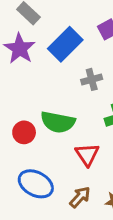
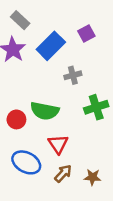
red triangle: (87, 154) -> (58, 144), moved

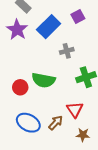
red triangle: (58, 144) -> (75, 110), moved
brown arrow: (63, 173) -> (56, 123), moved

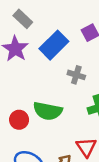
gray cross: (67, 51) -> (76, 75), turned 32

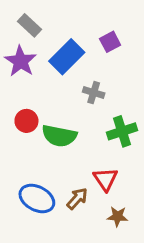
red circle: (19, 120) -> (26, 121), moved

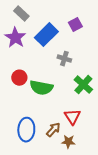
green cross: (122, 131) -> (83, 85), turned -30
blue ellipse: (37, 199) -> (26, 130), turned 65
brown star: (118, 216) -> (68, 142), moved

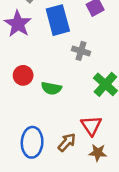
blue rectangle: (46, 35) -> (58, 20), turned -60
green semicircle: (41, 88) -> (51, 88), size x0.7
brown star: (68, 142) -> (98, 153), moved

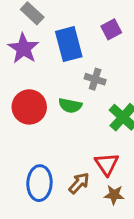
red circle: (23, 75) -> (29, 107), size x1.5
green semicircle: (51, 88) -> (70, 106), moved

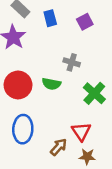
blue rectangle: (69, 44) -> (50, 18), moved, size x0.6
blue ellipse: (39, 183) -> (23, 129), moved

